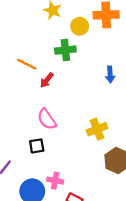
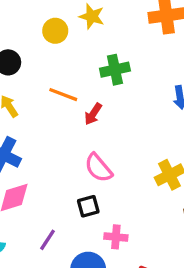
yellow circle: (80, 26) -> (55, 31), moved
pink cross: (55, 181) -> (116, 237), moved

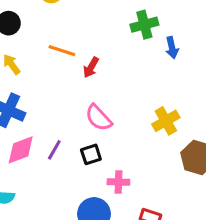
green cross: (115, 70) -> (144, 25), moved
purple line: (48, 240) -> (54, 150), moved

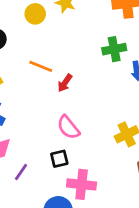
purple line: (54, 150) -> (21, 172), moved
pink cross: (118, 182) -> (82, 184), size x1.5

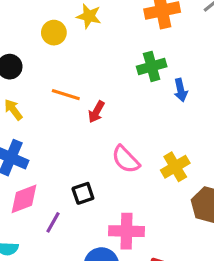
pink semicircle: (68, 127) -> (126, 159), moved
black square: (59, 159) -> (83, 193), moved

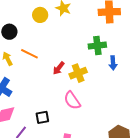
orange line: (66, 95) -> (29, 54), moved
yellow cross: (175, 167) -> (78, 73), moved

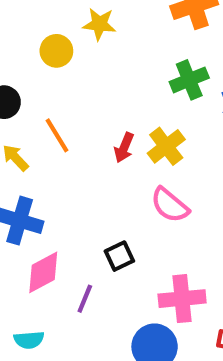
orange line: (29, 54) -> (57, 135), turned 48

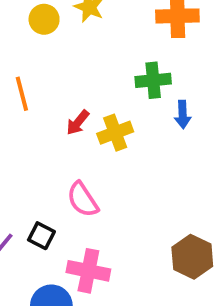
pink semicircle: (170, 205) -> (83, 200), moved
black square: (119, 256) -> (41, 236), moved, turned 36

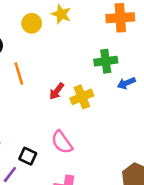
blue arrow: (183, 114) -> (126, 83), turned 72
black square: (41, 236) -> (28, 156), moved

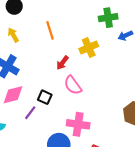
orange line: (19, 73) -> (50, 30), moved
red arrow: (57, 91) -> (62, 63), moved

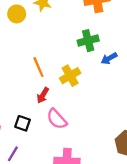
orange line: (50, 30) -> (38, 67), moved
black square: (45, 97) -> (23, 123), moved

